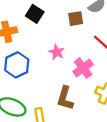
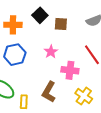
brown square: (76, 19) -> (61, 24), moved
pink cross: (83, 68) -> (70, 70), turned 30

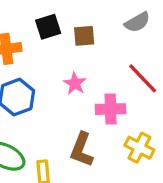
black square: (40, 15) -> (48, 27), turned 35

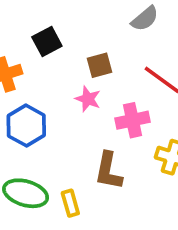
brown square: (84, 36) -> (99, 65), moved

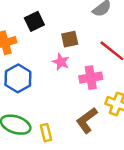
brown L-shape: (109, 171) -> (87, 120), moved, turned 40

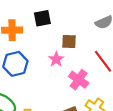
pink cross: (91, 78) -> (79, 80), turned 30

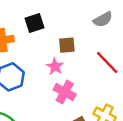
pink cross: (79, 80) -> (65, 92), moved

